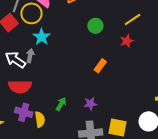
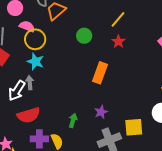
yellow circle: (31, 13) -> (35, 39), moved
white arrow: (15, 60) -> (17, 91), turned -75
orange rectangle: (100, 66) -> (100, 73), size x1.5

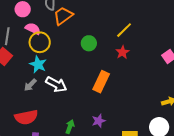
gray arrow: (30, 83) -> (30, 85), turned -136
white arrow: (17, 91) -> (56, 84), moved, turned -100

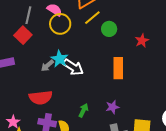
yellow line: (124, 30) -> (92, 18), moved
cyan star: (38, 64) -> (59, 59), moved
orange rectangle: (101, 82) -> (118, 68), turned -30

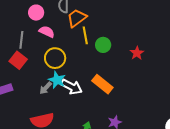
yellow line: (92, 18) -> (85, 35), turned -54
yellow circle: (60, 24) -> (55, 58), moved
orange rectangle: (118, 68) -> (102, 84), moved, turned -45

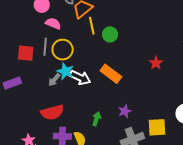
gray line: (21, 40) -> (45, 47), moved
red star: (137, 53) -> (156, 63), moved
red square: (18, 60) -> (26, 53), turned -30

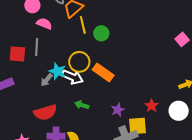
yellow circle: (63, 50) -> (79, 62), moved
red star: (156, 63) -> (152, 106), moved
green arrow: (96, 119) -> (82, 105), moved, turned -88
yellow square: (157, 127) -> (137, 126), moved

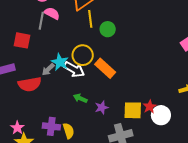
gray line: (37, 47) -> (41, 21), moved
purple star: (118, 110) -> (102, 107), moved
white circle: (179, 111) -> (161, 115), moved
red semicircle: (45, 112) -> (30, 84), moved
yellow square: (137, 126) -> (133, 110), moved

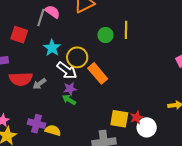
yellow line: (90, 19) -> (126, 30), moved
cyan star: (60, 62) -> (52, 48), moved
gray arrow: (48, 69) -> (39, 84), moved
purple star: (102, 107) -> (70, 89), moved
yellow semicircle: (68, 131) -> (53, 130), turned -63

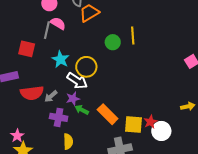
orange rectangle: (98, 73) -> (108, 114), moved
purple star: (70, 89) -> (73, 99), moved
purple cross: (36, 124) -> (59, 117), moved
yellow semicircle: (53, 130) -> (68, 142), turned 77

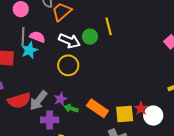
pink semicircle: (58, 23) -> (37, 37), moved
cyan star: (60, 59) -> (29, 50), moved, turned 30
white arrow: (77, 81) -> (69, 41), moved
gray arrow: (51, 96) -> (38, 100), size x1.5

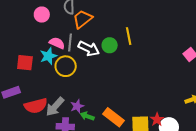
gray line: (23, 36) -> (70, 43), moved
yellow circle: (68, 65) -> (66, 66), moved

